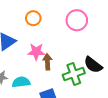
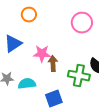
orange circle: (33, 18) -> (29, 15), moved
green cross: (74, 74) -> (79, 76), turned 30

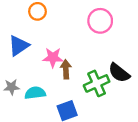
green cross: (79, 76) -> (97, 83), turned -35

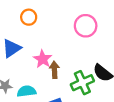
pink star: (53, 57) -> (43, 59), turned 30

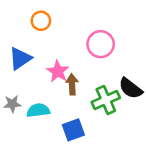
pink circle: (86, 26) -> (101, 44), moved

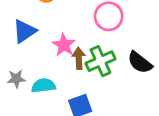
green cross: (106, 100) -> (100, 61), moved

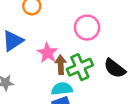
cyan semicircle: (43, 86) -> (62, 89), moved

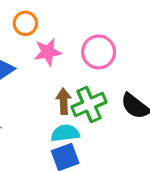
pink star: (47, 53) -> (48, 52), moved, turned 30

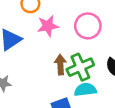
cyan semicircle: (65, 133) -> (85, 90), moved

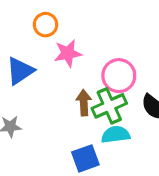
pink circle: (88, 26) -> (119, 76), moved

